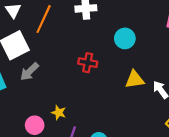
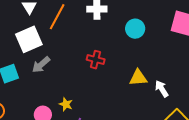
cyan circle: (125, 38) -> (135, 29), moved

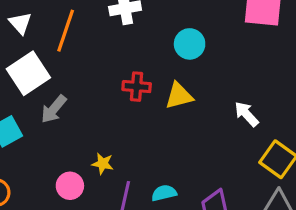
cyan circle: (135, 29) -> (190, 44), moved
yellow triangle: (138, 78) -> (179, 96), moved

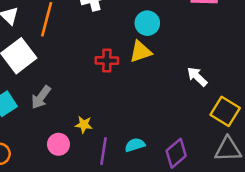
yellow triangle: (179, 96) -> (141, 52), moved
gray arrow: (54, 109) -> (41, 97), moved

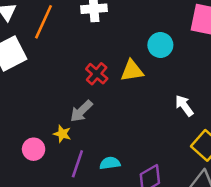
cyan circle: (147, 23) -> (160, 45), moved
red cross: (107, 61) -> (97, 74), turned 30
gray arrow: (41, 97) -> (81, 111), moved

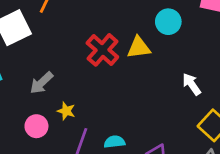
red cross: (97, 74) -> (102, 50), size x1.4
gray arrow: (81, 111) -> (41, 83), moved

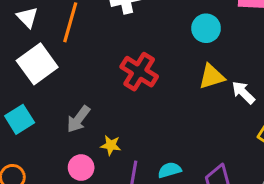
yellow triangle: (139, 48) -> (212, 77), moved

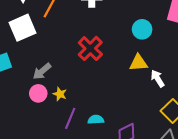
pink circle: (81, 168) -> (38, 93), moved

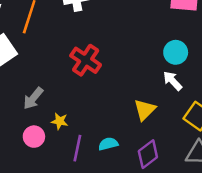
cyan circle: (142, 29) -> (176, 52), moved
yellow triangle: (138, 63) -> (145, 110), moved, turned -30
pink circle: (38, 93) -> (34, 137), moved

